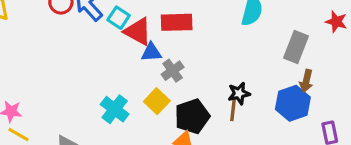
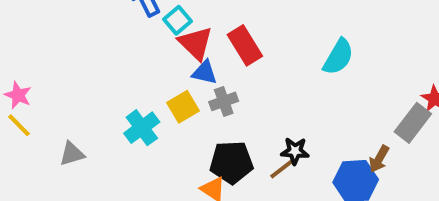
red rectangle: (177, 22) -> (245, 45), turned 44
gray rectangle: (296, 47) -> (413, 123), moved
yellow square: (157, 101) -> (183, 107), moved
brown line: (233, 110) -> (282, 169), turned 30

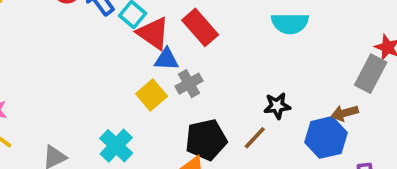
cyan semicircle: (338, 57) -> (290, 23), turned 69
cyan cross: (142, 128) -> (116, 146), moved
black star: (295, 151) -> (277, 106), moved
brown arrow: (379, 159) -> (345, 113), turned 55

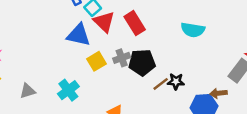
blue triangle: (166, 59) -> (78, 35), moved, size x1.5
brown line: (255, 138) -> (161, 84), moved
black pentagon: (206, 140) -> (142, 62), moved

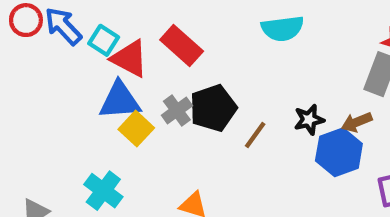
blue triangle: (78, 35) -> (120, 101), moved
black star: (176, 81) -> (309, 120), moved

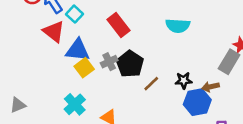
red triangle: (130, 59) -> (54, 32), moved
black pentagon: (213, 108) -> (130, 64), turned -30
cyan cross: (103, 191) -> (75, 104), moved

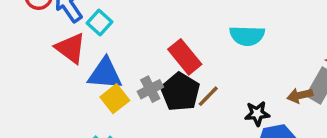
red rectangle: (118, 25) -> (185, 57), moved
brown line: (151, 84) -> (208, 96), moved
brown arrow: (210, 87) -> (300, 95), moved

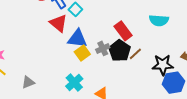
black star: (257, 114) -> (163, 65), size x1.5

